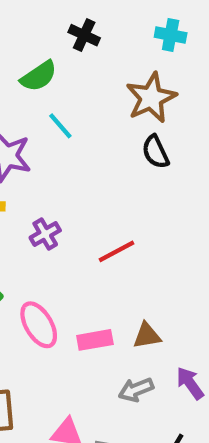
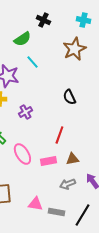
black semicircle: (155, 152) -> (69, 97), moved
red line: (117, 251) -> (59, 135), moved, turned -42

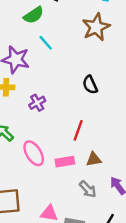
gray arrow: (67, 184) -> (88, 189), turned -112

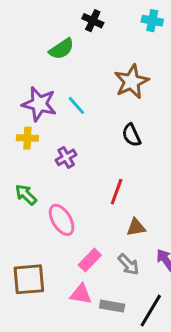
brown star: (96, 27) -> (131, 82), moved
cyan line: (46, 43) -> (76, 105), moved
pink rectangle: (65, 162) -> (90, 260), moved, turned -36

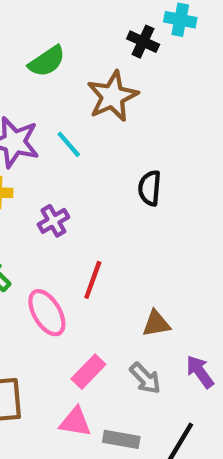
black cross: (93, 21) -> (143, 42), moved
brown star: (131, 82) -> (112, 96), moved
black semicircle: (131, 135) -> (150, 188), turned 30
red line: (117, 192) -> (93, 280), moved

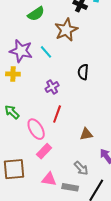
purple cross: (53, 221) -> (52, 87), moved
pink rectangle: (88, 372) -> (44, 151), moved
gray arrow: (145, 378) -> (81, 168), moved

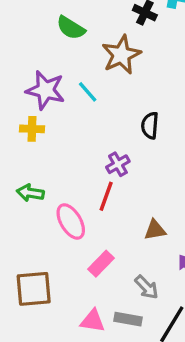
green semicircle: (36, 14) -> (71, 28), turned 66
purple cross: (52, 87) -> (118, 164), moved
green arrow: (12, 112) -> (30, 193), turned -35
pink rectangle: (44, 151) -> (101, 264), moved
pink triangle: (49, 179) -> (93, 321), moved

